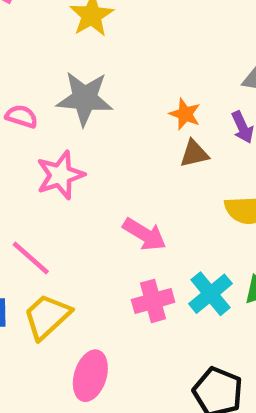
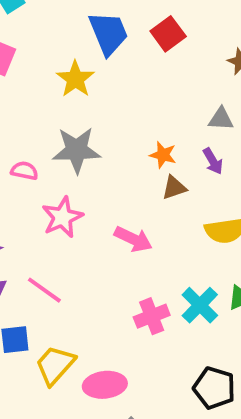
pink arrow: (145, 234) -> (133, 239), moved
yellow trapezoid: (47, 316) -> (55, 365), moved
pink ellipse: (90, 376) -> (105, 385), turned 72

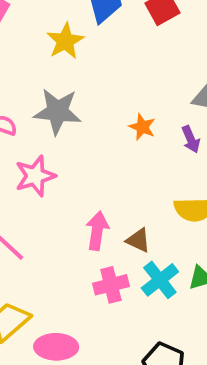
brown triangle: (174, 188) -> (138, 240), moved, turned 36
pink arrow: (133, 239) -> (97, 231), moved, turned -114

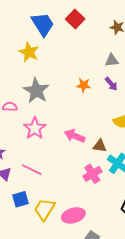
gray star: (57, 111) -> (36, 91), turned -30
pink arrow: (97, 231) -> (75, 136), moved, turned -60

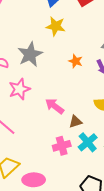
yellow star: (29, 52) -> (56, 26), moved, turned -30
brown triangle: (100, 146) -> (75, 122), turned -40

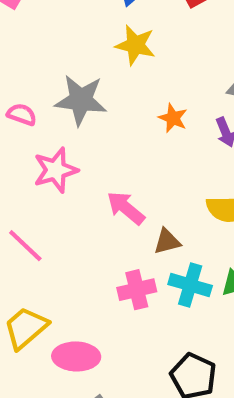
gray star: (30, 54) -> (81, 100), turned 30
cyan cross: (88, 142) -> (190, 285), turned -36

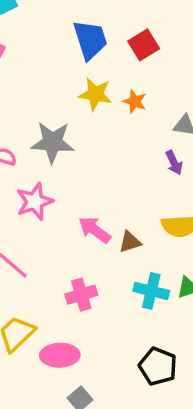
orange star: (173, 118) -> (135, 101), moved
brown triangle: (167, 242) -> (130, 242), moved
pink cross: (137, 290) -> (81, 295), moved

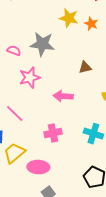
pink arrow: (95, 230) -> (63, 96), turned -36
brown triangle: (130, 242) -> (85, 67), moved

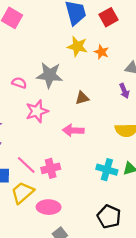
brown triangle: (85, 67) -> (82, 98), moved
pink line: (15, 114) -> (26, 165), moved
pink cross: (53, 133) -> (51, 168), moved

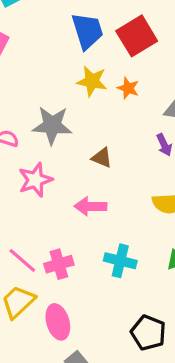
red square: (108, 17) -> (137, 36), size x1.4
brown triangle: (82, 98) -> (102, 158), turned 40
cyan cross: (107, 170) -> (120, 261), moved
pink ellipse: (49, 207) -> (58, 322), turned 75

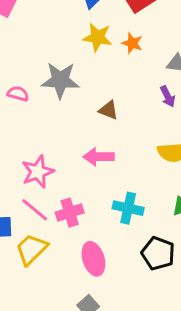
pink star: (35, 180) -> (38, 172), moved
pink ellipse: (58, 322) -> (93, 259), moved
black pentagon: (148, 333) -> (158, 253), moved

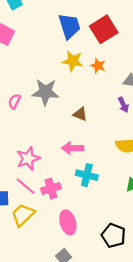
pink semicircle: (18, 94) -> (14, 101), turned -80
cyan cross: (128, 208) -> (87, 175), moved
black pentagon: (158, 253) -> (114, 236), moved

